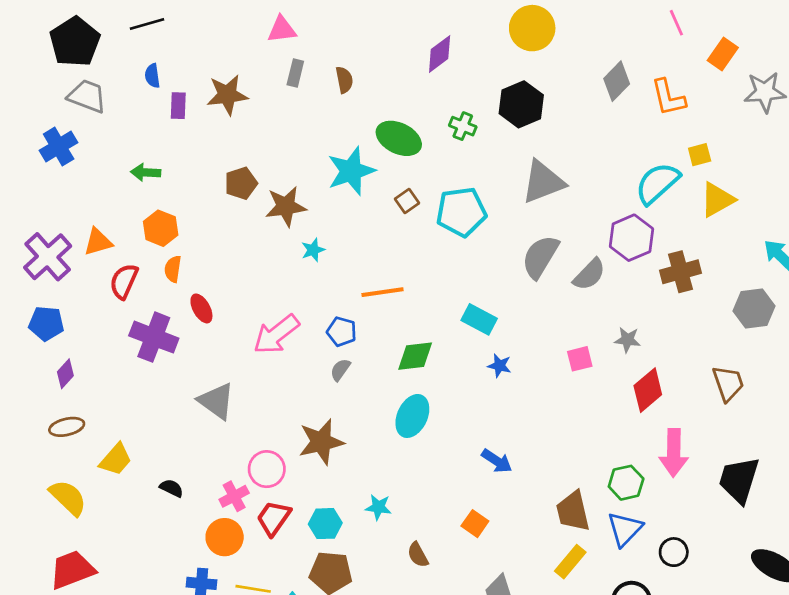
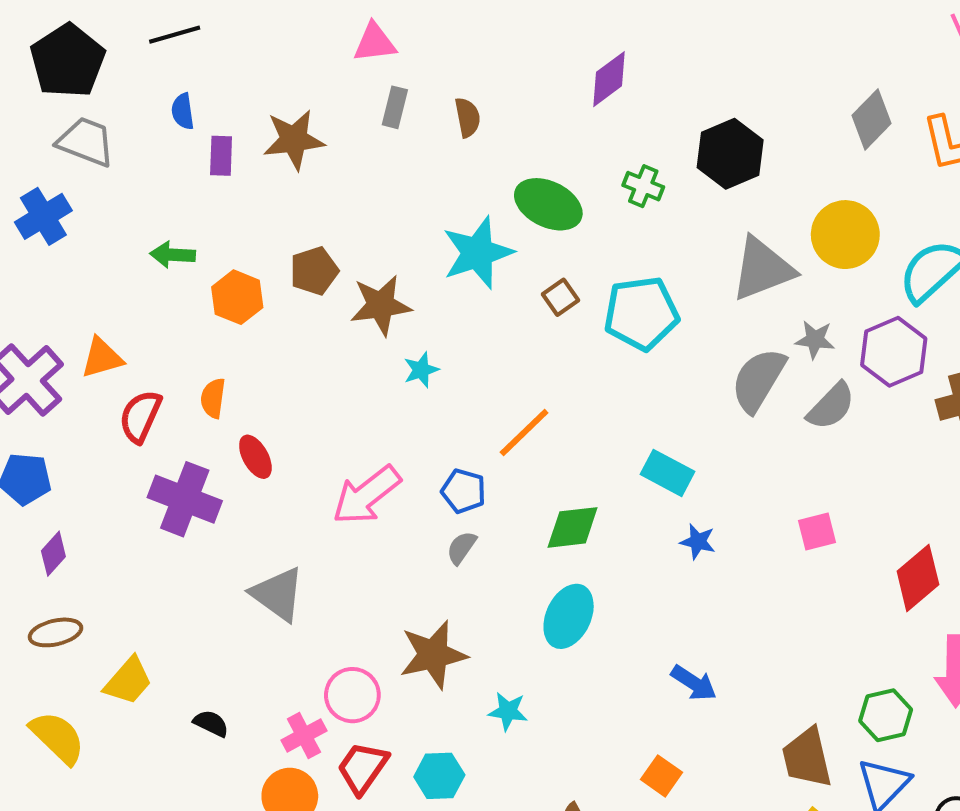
yellow circle: (532, 28) -> (845, 235), moved
orange hexagon: (161, 228) -> (237, 297), moved
orange line: (382, 292) -> (524, 433), turned -36
gray star: (627, 340) -> (815, 340), moved
cyan star: (378, 507) -> (508, 711), moved

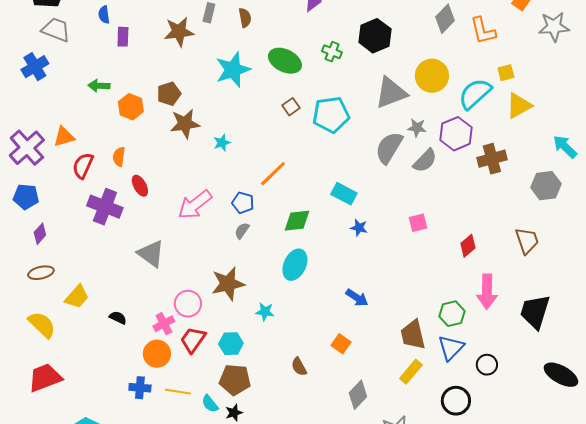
brown star: (294, 140) -> (179, 32), moved
cyan star: (478, 253) -> (233, 70), moved
brown star: (381, 305) -> (185, 124), moved
red diamond: (918, 578) -> (468, 246), size x0.7

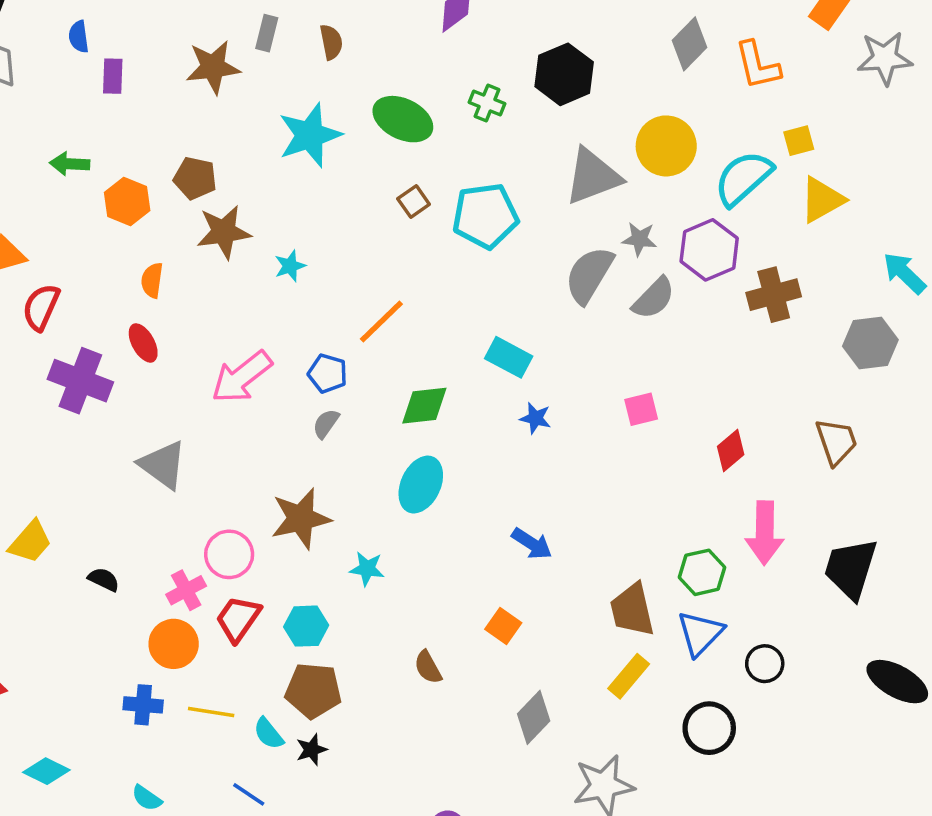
brown pentagon: (169, 94) -> (195, 178), turned 30
orange semicircle: (119, 157) -> (152, 280), moved

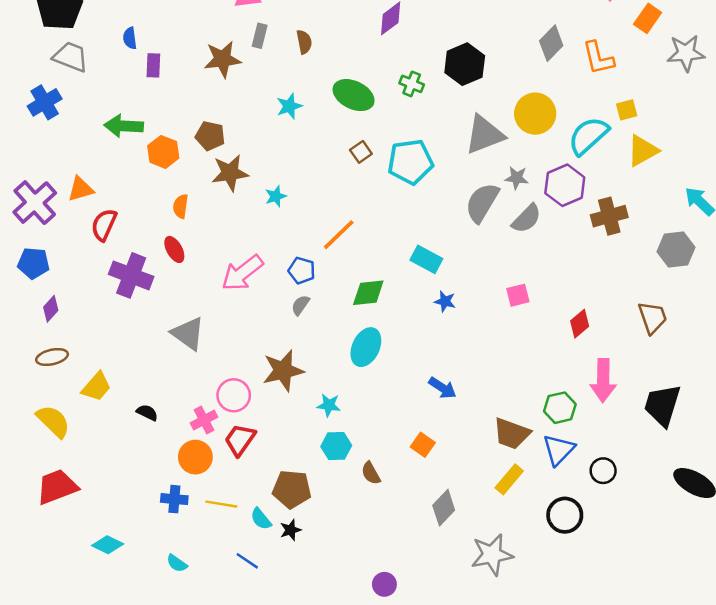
cyan star: (310, 135) -> (289, 106), size x0.6
green arrow: (70, 164) -> (124, 126), size x1.4
brown trapezoid: (632, 610) -> (512, 434), turned -57
cyan hexagon: (306, 626) -> (336, 446), moved

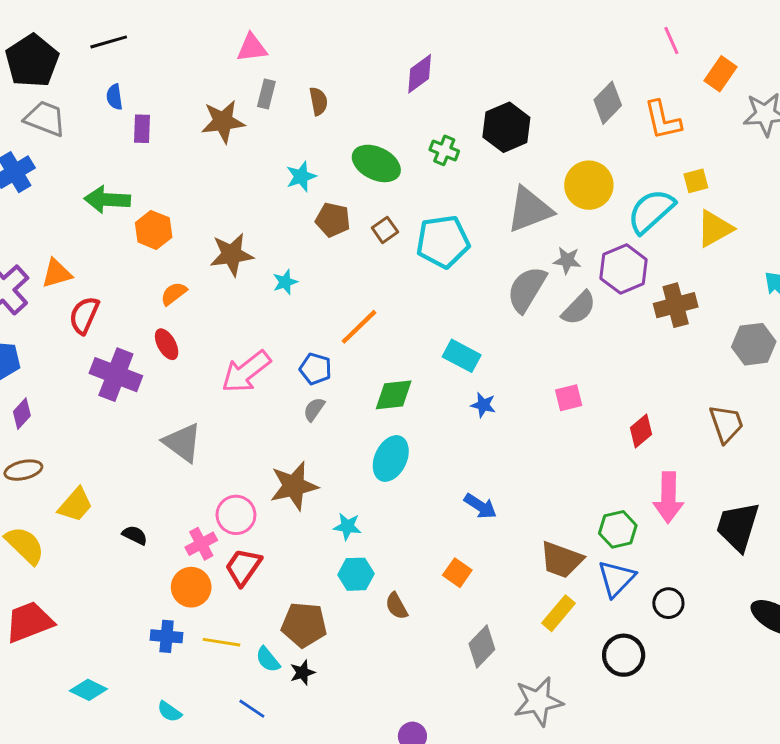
brown pentagon: (210, 136) -> (333, 220), moved
orange semicircle: (181, 206) -> (174, 294), turned 45

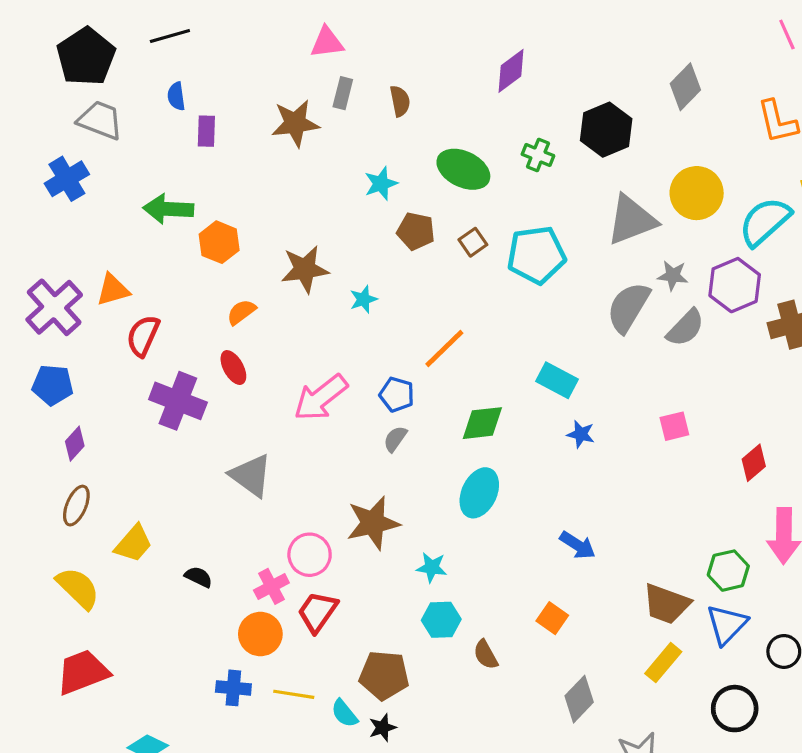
gray diamond: (608, 103) -> (685, 87), moved
brown ellipse: (23, 470) -> (76, 506), turned -54

